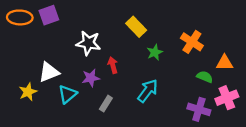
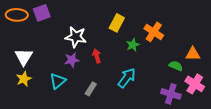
yellow rectangle: (136, 27) -> (117, 23), turned 72
orange cross: (192, 42) -> (154, 32), moved
white triangle: (49, 72) -> (24, 57), moved, turned -36
purple star: (91, 78) -> (72, 60), moved
pink cross: (227, 98) -> (195, 84), turned -36

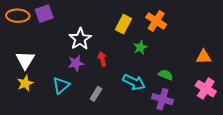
orange cross: (154, 32) -> (156, 21), moved
white star: (76, 37) -> (80, 39), turned 30
green semicircle: (176, 66) -> (166, 75), moved
cyan arrow: (127, 78) -> (134, 82), turned 80
purple cross: (171, 94) -> (162, 99), moved

